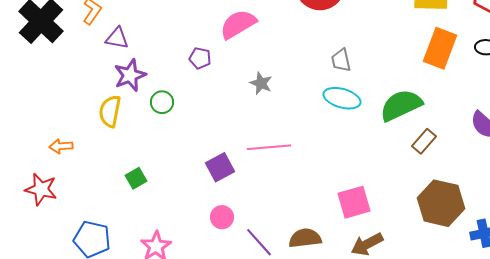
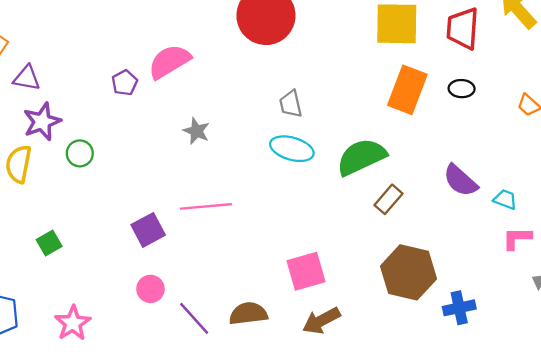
purple pentagon: (200, 58) -> (125, 83), moved, turned 30

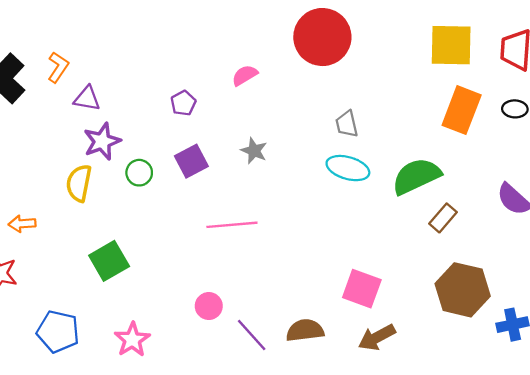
pink semicircle: (169, 61) -> (245, 75), moved, size x0.6
pink line: (206, 206) -> (232, 225), moved
purple square: (148, 230) -> (191, 161), moved
green square: (49, 243) -> (109, 261), size x1.6
pink square: (306, 271) -> (362, 289), turned 36

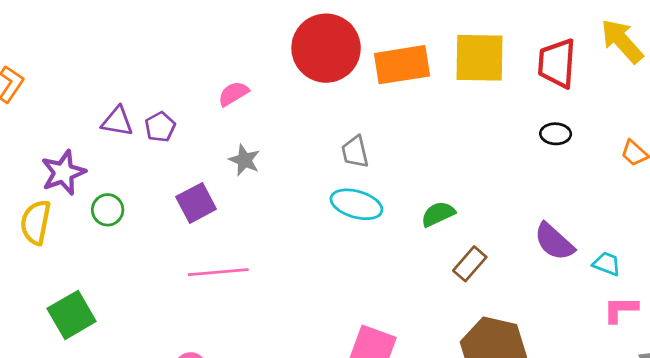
purple triangle: (87, 98) -> (117, 121), moved
orange rectangle: (462, 110) -> (402, 65), moved, turned 60
gray star: (254, 151) -> (244, 160), moved
purple square: (191, 161) -> (196, 203), moved
green semicircle: (416, 176) -> (438, 214), size x0.6

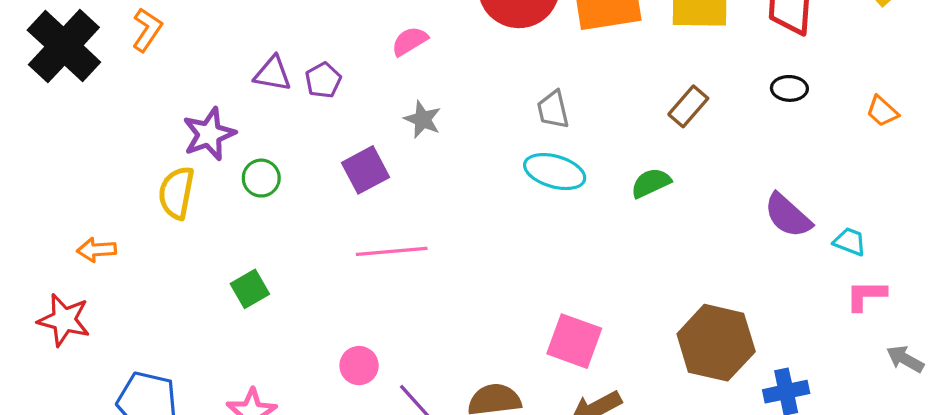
brown rectangle: (470, 264) -> (688, 106), moved
green square: (72, 315) -> (250, 289), moved, size x0.7

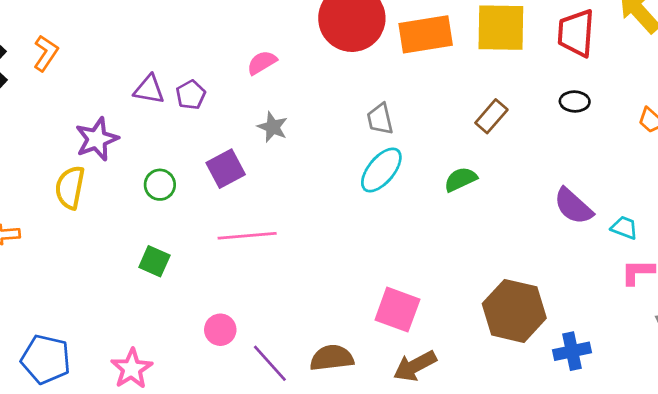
cyan ellipse: (555, 172) -> (381, 170), turned -66
green circle: (261, 178) -> (160, 185), moved
green square: (250, 289) -> (154, 261), moved, turned -36

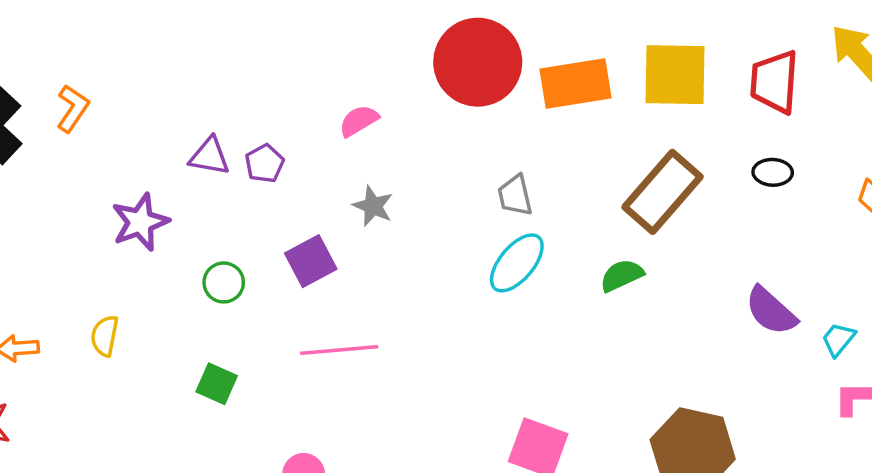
brown rectangle: (491, 116) -> (663, 192), size x1.8
yellow semicircle: (70, 187) -> (105, 336), moved, size x0.7
cyan trapezoid: (624, 228) -> (838, 339), turned -72

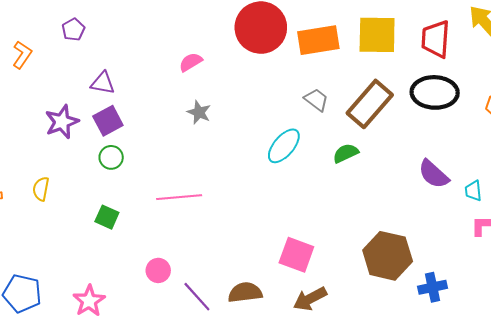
purple pentagon: (265, 163) -> (73, 30), moved
black ellipse: (773, 172) -> (435, 92), size x2.0
gray trapezoid: (515, 195) -> (316, 100), moved, turned 140
purple square: (311, 261) -> (108, 121), moved
cyan trapezoid: (838, 339) -> (473, 191), turned -45

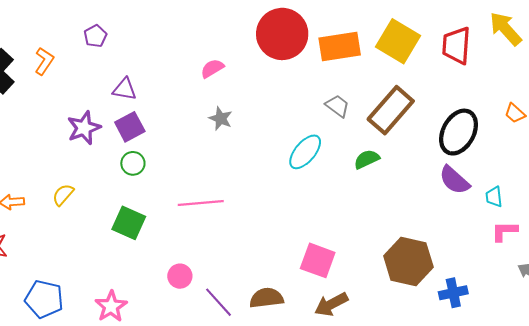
yellow square: (377, 35) -> (398, 41), turned 30
black ellipse: (435, 92) -> (459, 132), moved, turned -63
yellow semicircle: (41, 189) -> (63, 195), turned 30
green square: (107, 217) -> (129, 223), size x1.4

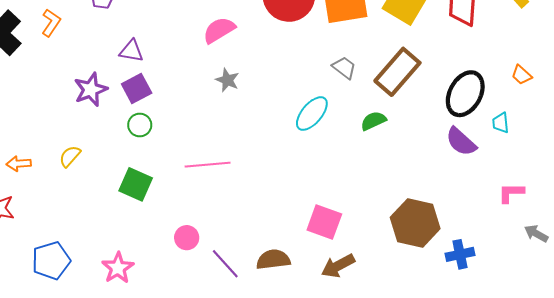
pink semicircle: (212, 68) -> (219, 30), size x1.4
cyan trapezoid: (494, 197) -> (501, 123), moved
blue pentagon: (44, 299) -> (51, 261), turned -30

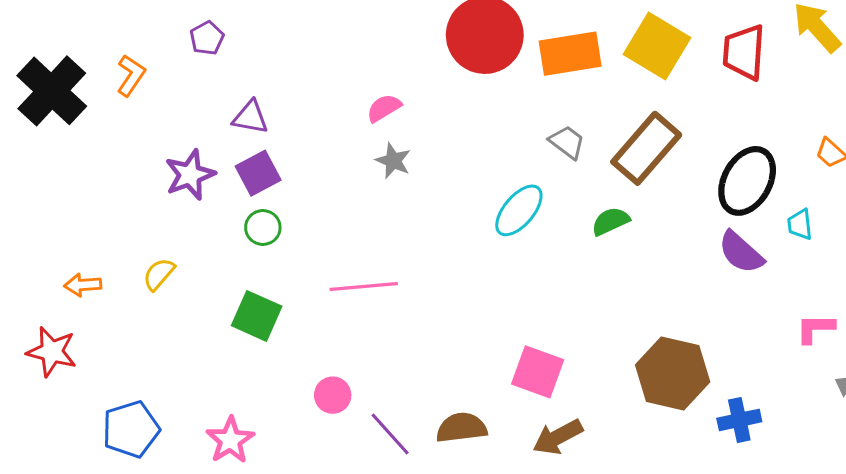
pink semicircle: (219, 30) -> (384, 108), moved, size x0.7

